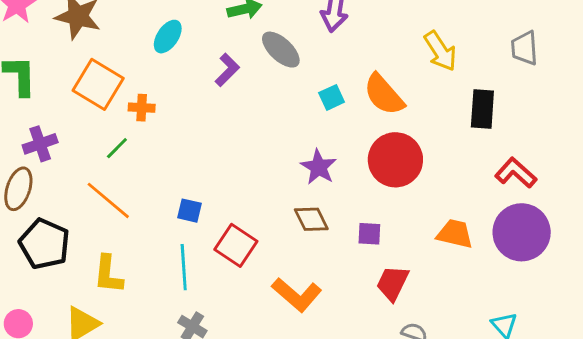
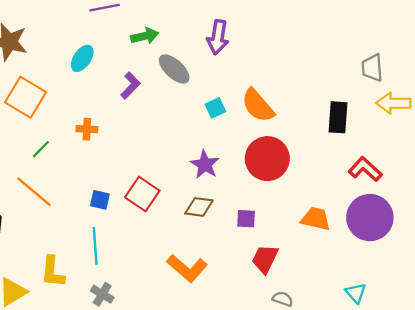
yellow arrow: (440, 51) -> (393, 103), moved, turned 124
orange cross: (142, 108) -> (87, 129), moved
brown diamond: (311, 219) -> (199, 207), turned -56
red square: (236, 245) -> (142, 194), moved
yellow L-shape: (108, 274) -> (53, 272), moved

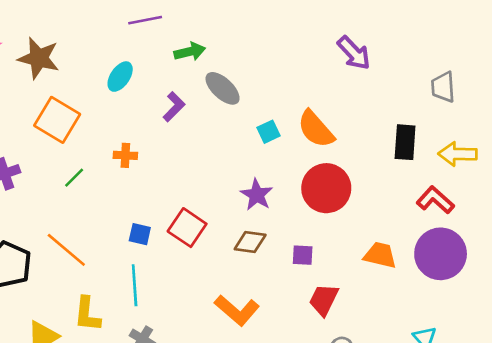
purple arrow: (218, 37) -> (354, 53), moved, turned -52
yellow arrow: (393, 103) -> (458, 154), moved
orange line: (34, 192) -> (66, 250), moved

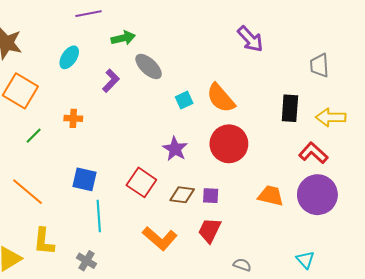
red square: (187, 228) -> (141, 182), moved
blue square: (140, 234) -> (84, 179), size x1.4
brown diamond: (250, 242) -> (182, 195), moved
cyan line: (135, 285) -> (99, 216), moved
red trapezoid: (324, 300) -> (210, 230), moved

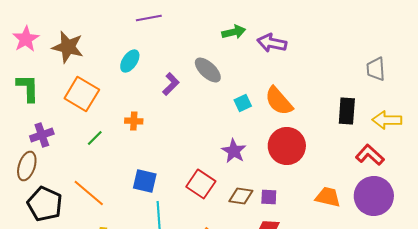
green arrow: (123, 38) -> (234, 32), moved
purple arrow: (250, 39) -> (272, 43), moved, turned 144

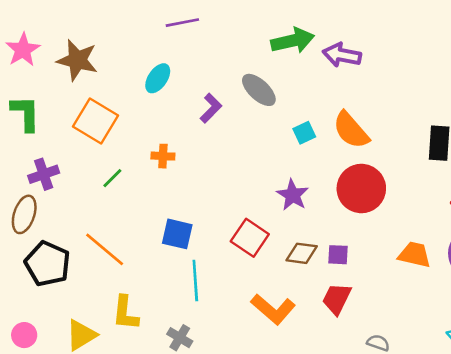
green arrow: (234, 32) -> (293, 41), size x1.4

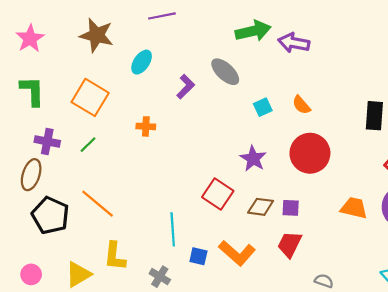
brown star: (77, 60) -> (97, 35), moved
orange semicircle: (351, 130) -> (301, 105), size x0.6
purple cross: (44, 174) -> (47, 141), turned 30
green line: (112, 178) -> (88, 145), moved
blue square: (177, 234) -> (198, 256), moved, size x0.7

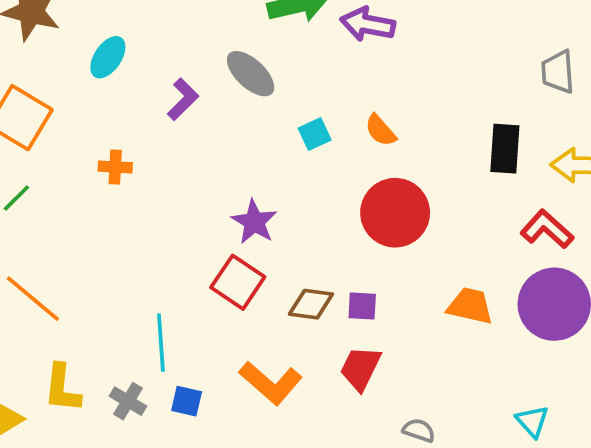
purple star: (253, 159) -> (254, 222), moved
blue square: (198, 256) -> (187, 401), moved
gray cross: (160, 277) -> (128, 401), moved

